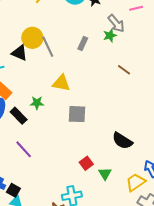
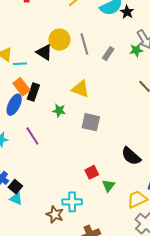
gray line: (48, 47) -> (84, 44), moved
green star: (37, 103) -> (59, 111), moved
black rectangle: (19, 116) -> (33, 92), moved, turned 54
purple line: (24, 149) -> (32, 136), moved

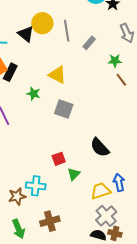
green star: (136, 50) -> (115, 61), moved
brown star: (55, 214) -> (17, 196), turned 30

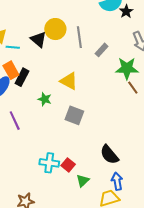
green star: (115, 61) -> (127, 68), size x1.6
red square: (59, 159) -> (68, 165), turned -32
blue arrow: (119, 182) -> (117, 181), moved
cyan cross: (36, 186) -> (49, 163), moved

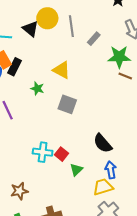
brown line: (133, 88) -> (125, 76), turned -32

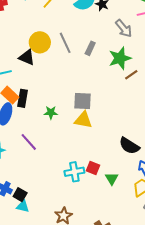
yellow triangle: (62, 70) -> (83, 120), moved
brown line: (125, 76) -> (131, 75), turned -40
gray square: (67, 104) -> (82, 101), moved

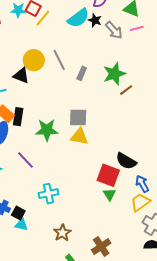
gray arrow: (124, 28) -> (114, 30), moved
gray rectangle: (90, 48) -> (82, 73), moved
green star: (51, 113) -> (47, 130), size x1.6
red square: (93, 168) -> (108, 175), moved, size x1.6
cyan cross: (74, 172) -> (49, 194), moved

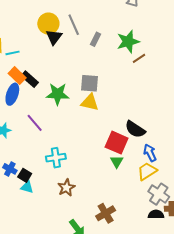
black triangle: (21, 76) -> (54, 37), moved, turned 42
black rectangle: (18, 117) -> (30, 79), turned -60
brown star: (62, 233) -> (66, 188), moved

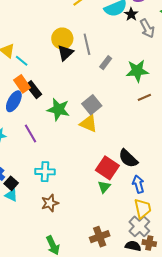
cyan line: (13, 53) -> (22, 61), turned 40
brown line: (139, 58) -> (144, 97), moved
gray square: (90, 83) -> (92, 105), turned 36
yellow trapezoid: (147, 171) -> (143, 209), moved, turned 100
brown cross: (106, 213) -> (100, 237), moved

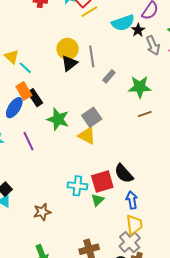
red square: (107, 168) -> (102, 181), turned 35
cyan cross: (45, 172) -> (77, 186), moved

